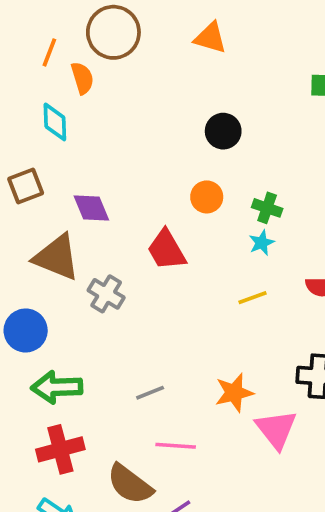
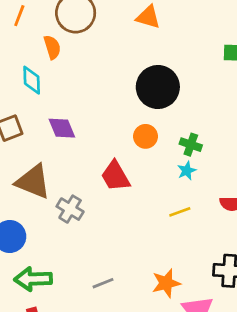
orange line: (49, 52) -> (19, 16), moved
black circle: (223, 131) -> (158, 87), size x1.6
purple diamond: (91, 208) -> (62, 128), moved

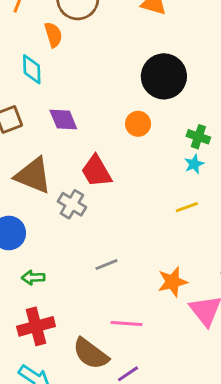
orange circle: (146, 136) -> (138, 124), moved
red trapezoid: (115, 176) -> (96, 171), moved
green arrow: (33, 279) -> (33, 278), size x0.6
gray line: (103, 283) -> (106, 265), moved

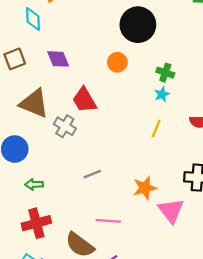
yellow line: (187, 207) -> (156, 128), turned -48

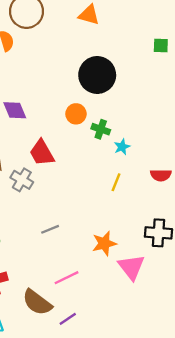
green cross: (165, 73) -> (101, 129), moved
pink line: (108, 221) -> (67, 278), turned -30

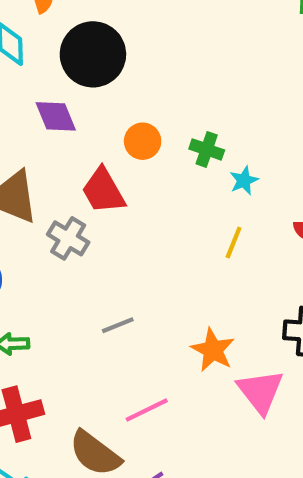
black circle: (97, 75) -> (93, 54), moved
orange circle: (76, 114) -> (143, 141), moved
orange star: (104, 243) -> (213, 350), turned -30

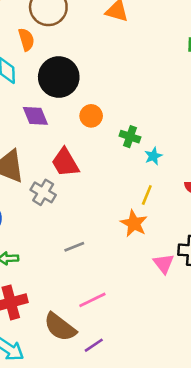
orange circle: (143, 141) -> (91, 116), moved
orange star: (213, 350) -> (134, 223), moved
pink triangle: (260, 391) -> (164, 264), moved, size x0.7

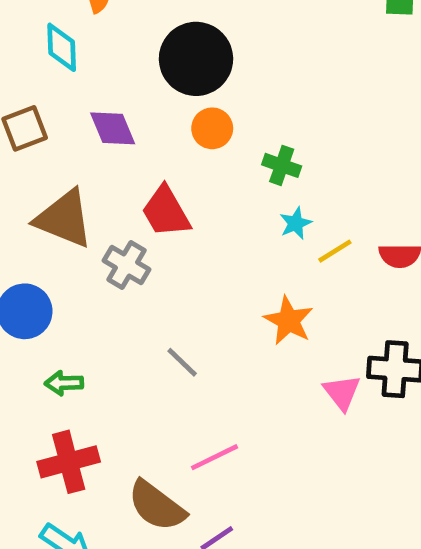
black circle: (59, 77) -> (196, 59), moved
cyan star: (153, 156) -> (296, 223), moved
yellow line: (147, 195) -> (335, 251), moved, turned 36
gray line: (74, 247) -> (182, 362), turned 66

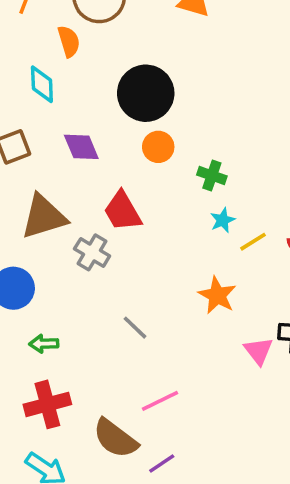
brown triangle: (64, 219) -> (44, 217), turned -39

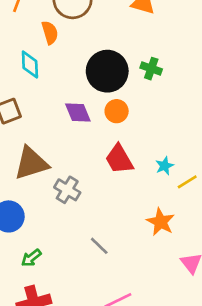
purple diamond: (81, 147) -> (78, 112), moved
green cross: (212, 175) -> (151, 69), moved
red trapezoid: (122, 211) -> (119, 159), moved
green arrow: (44, 344) -> (31, 258), turned -36

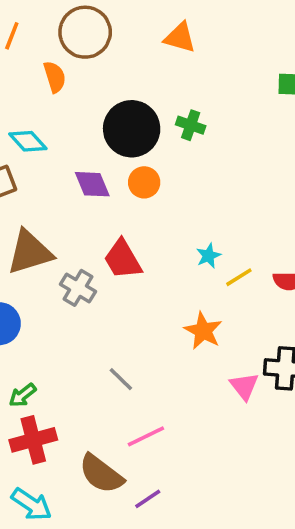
cyan diamond: (30, 65) -> (28, 141), moved, turned -40
red trapezoid: (119, 159) -> (123, 259), moved
gray line: (99, 246) -> (121, 379), moved
green arrow: (31, 258) -> (23, 395), moved

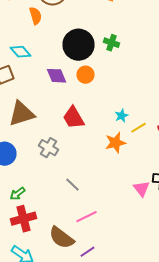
gray cross: (78, 288) -> (48, 148), moved
orange star: (203, 331) -> (116, 143), moved, turned 30

